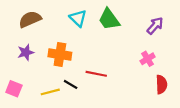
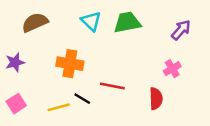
green trapezoid: (109, 19) -> (127, 22), turned 115
purple star: (26, 52) -> (15, 62), moved
red semicircle: (161, 84) -> (156, 99), moved
pink square: (14, 89) -> (16, 104), turned 35

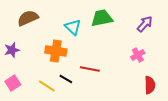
cyan triangle: (91, 21) -> (73, 27), moved
red semicircle: (156, 99) -> (150, 85), moved
yellow line: (59, 107) -> (47, 86), turned 48

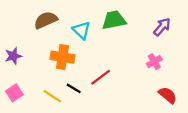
brown semicircle: (28, 18) -> (46, 20), moved
red line: (90, 69) -> (101, 77), turned -48
red semicircle: (150, 85) -> (168, 95), turned -48

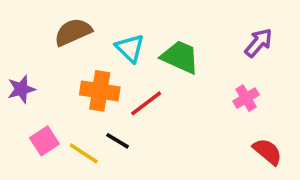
green trapezoid: (114, 20) -> (180, 57), moved, turned 35
red line: (101, 77) -> (146, 103), moved
pink square: (14, 93) -> (44, 141), moved

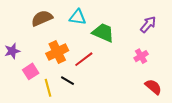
cyan triangle: (130, 48) -> (78, 17), moved, turned -36
orange cross: (100, 91) -> (57, 52), turned -35
pink square: (44, 141) -> (31, 71), moved
yellow line: (84, 153) -> (48, 88), turned 42

